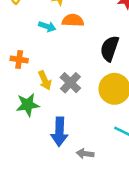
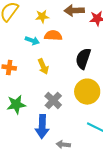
yellow arrow: (45, 80) -> (43, 67), moved
gray cross: (70, 83) -> (53, 101), moved

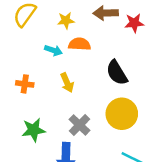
black semicircle: (83, 59) -> (117, 73), turned -50

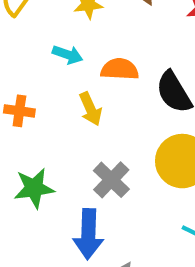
orange semicircle: (80, 44) -> (120, 69), moved

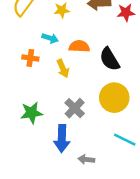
orange cross: (19, 111) -> (30, 58), moved

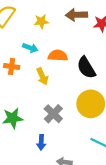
blue arrow: (62, 138) -> (41, 142), size x0.6

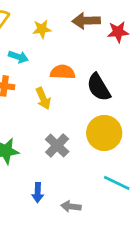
cyan arrow: (30, 48) -> (18, 57), moved
blue arrow: (41, 142) -> (38, 193), moved

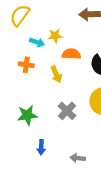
yellow star: (42, 29) -> (55, 36), moved
blue arrow: (38, 193) -> (41, 147), moved

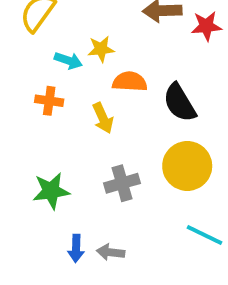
gray cross: (67, 111) -> (122, 183), turned 30
gray arrow: (78, 158) -> (111, 252), moved

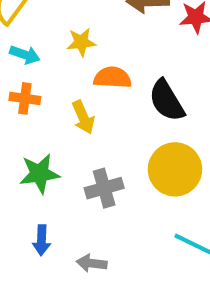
cyan arrow: (68, 61) -> (25, 55), moved
green star: (51, 191) -> (39, 174), moved
blue arrow: (76, 248) -> (42, 240), moved

